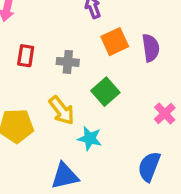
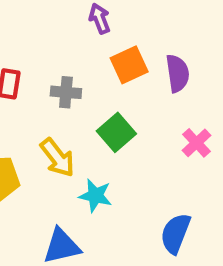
pink cross: (165, 113) -> (196, 143), moved

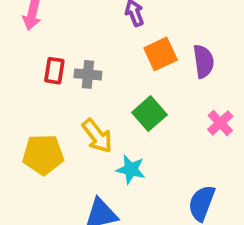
gray cross: (66, 92) -> (88, 74), moved

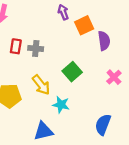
orange square: (161, 54) -> (84, 25), moved

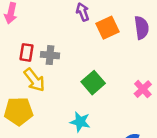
purple semicircle: (104, 41) -> (142, 28), moved
yellow arrow: (41, 85) -> (34, 80), moved

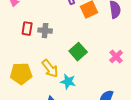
yellow arrow: (34, 80) -> (50, 69), moved

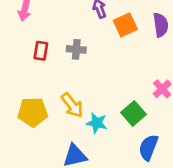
gray cross: (45, 31) -> (76, 49), moved
green square: (78, 52) -> (133, 113), moved

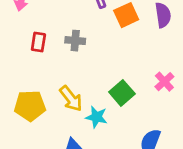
green square: (133, 113) -> (122, 93), moved

